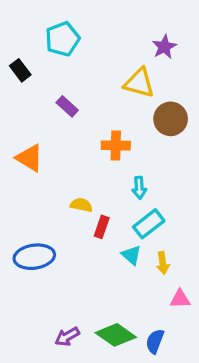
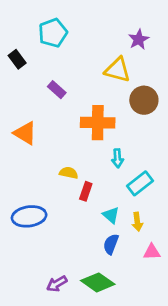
orange cross: (116, 145) -> (98, 123), size x1.4
cyan rectangle: (149, 224) -> (140, 183), moved
blue semicircle: (155, 341) -> (111, 244), moved

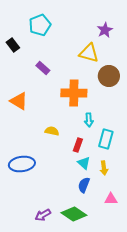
cyan rectangle: (140, 183) -> (106, 139), turned -36
red rectangle: (86, 191) -> (78, 145), moved
pink triangle: (152, 252) -> (111, 199), moved

